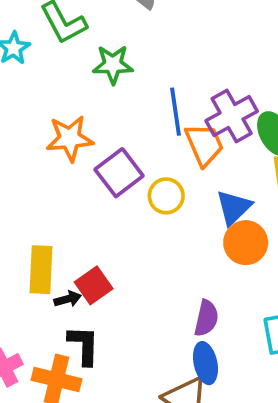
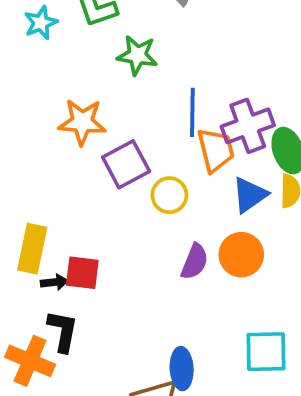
blue triangle: (234, 207) -> (250, 195), moved
red square: (94, 285) -> (82, 273), turned 33
purple semicircle: (206, 318) -> (195, 262), moved

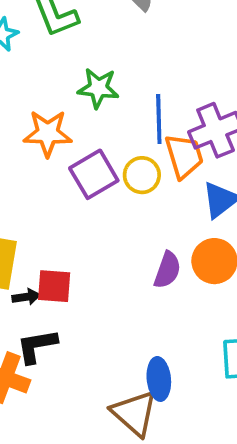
green star: (137, 55) -> (98, 88), moved
yellow circle: (169, 195) -> (142, 175), moved
black L-shape: (63, 331) -> (37, 346), turned -108

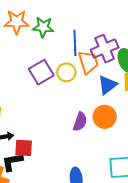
orange star: (48, 133) -> (17, 22), moved
red square: (54, 286) -> (24, 148), moved

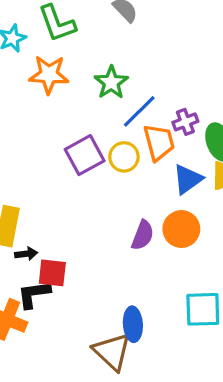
green star: (43, 27) -> (111, 82), moved, turned 30
blue line: (75, 43) -> (139, 111), turned 45
purple cross: (105, 49) -> (185, 122), size x0.6

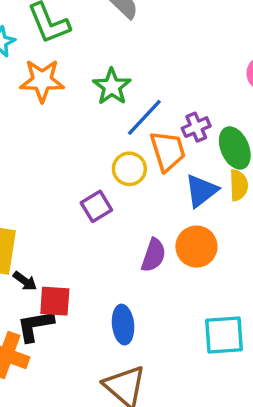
purple square: (85, 155) -> (96, 206), moved, size x0.7
black arrow: (26, 254) -> (25, 281), turned 45
blue ellipse: (133, 324) -> (123, 325), moved

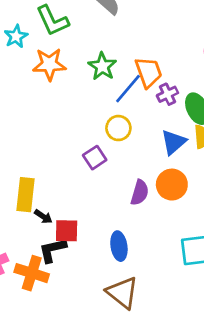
orange trapezoid: (168, 151) -> (148, 72), moved

